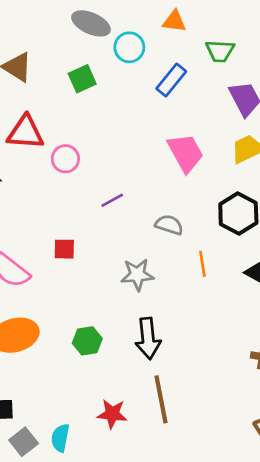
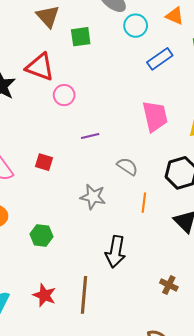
green square: (82, 79) -> (81, 37), moved
black arrow: (148, 338) -> (115, 252), moved

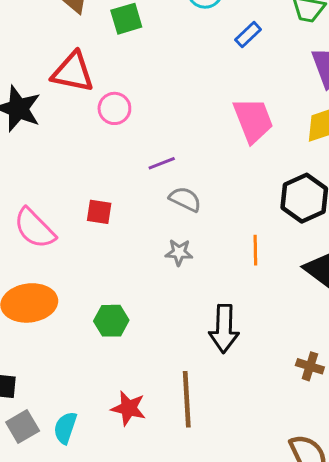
blue rectangle: (160, 59) -> (248, 35), size x0.7
gray semicircle: (127, 166) -> (185, 199), moved
gray star: (93, 197) -> (179, 252), size x0.7

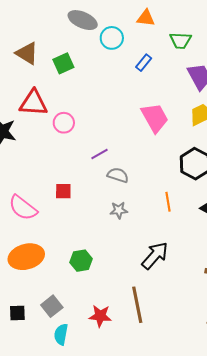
black arrow: (224, 329) -> (155, 256), turned -132
gray square: (23, 426) -> (52, 306), moved

